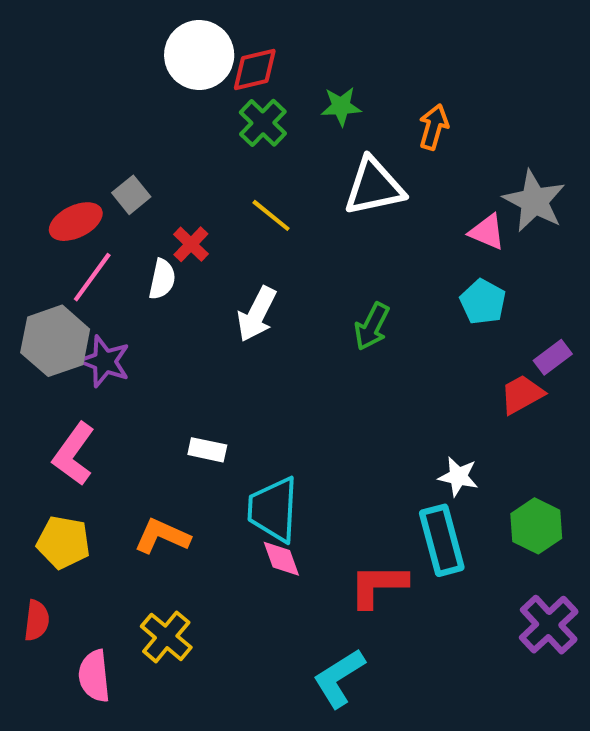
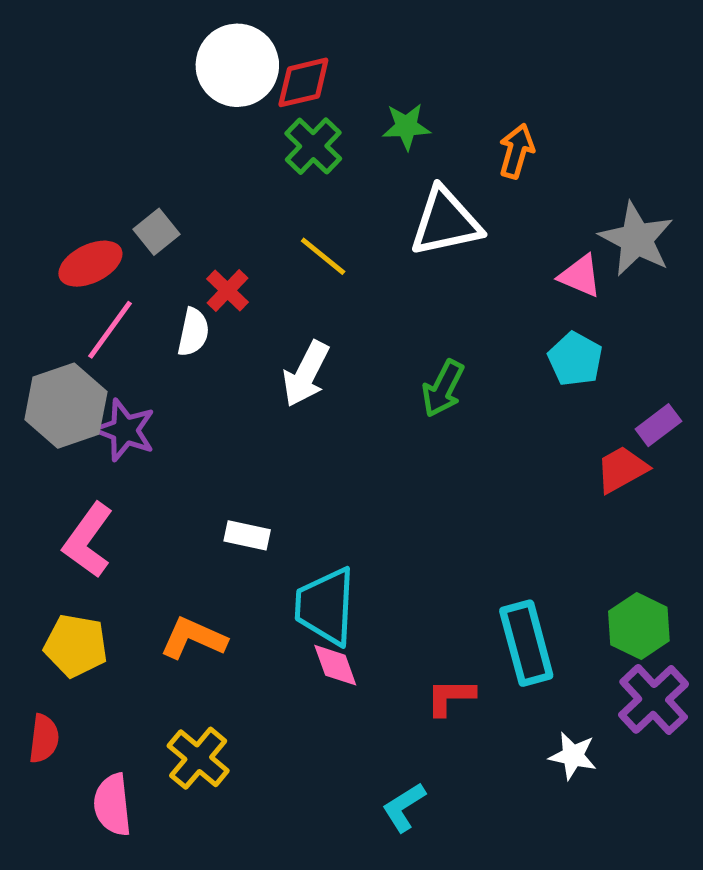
white star: (458, 477) -> (573, 756), moved
red L-shape: (378, 586) -> (450, 697), size x0.7
purple cross: (549, 625) -> (654, 699), moved
cyan L-shape: (339, 678) -> (404, 807), size x0.7

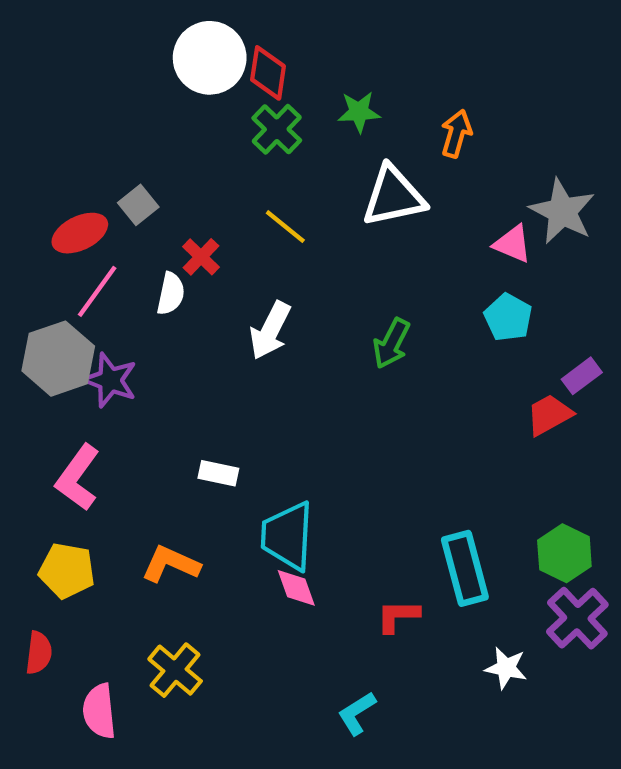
red diamond: (303, 82) -> (268, 73), turned -68

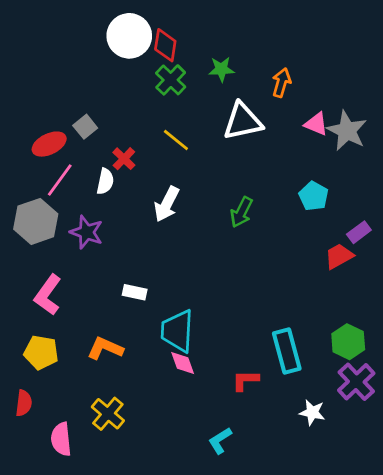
pink triangle: (513, 244) -> (316, 124), moved
purple star: (110, 380) -> (87, 232), moved

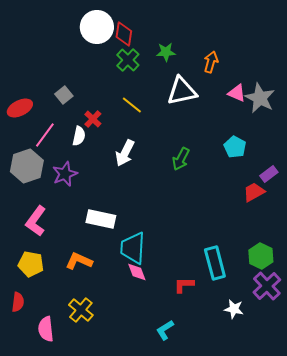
red ellipse: (49, 144) -> (20, 108), moved
purple star: (87, 232) -> (65, 174), turned 30
white rectangle: (135, 292) -> (101, 219), size x1.6

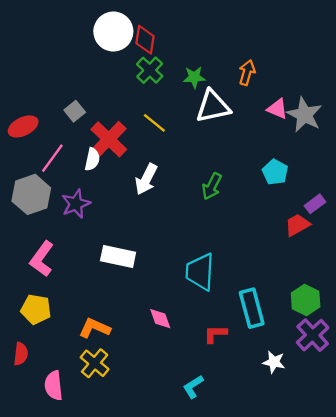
green star: (166, 52) -> (194, 77), moved
red cross: (93, 119) -> (109, 139), size x1.8
cyan trapezoid: (133, 248) -> (200, 272), moved
orange L-shape: (79, 261) -> (95, 328), moved

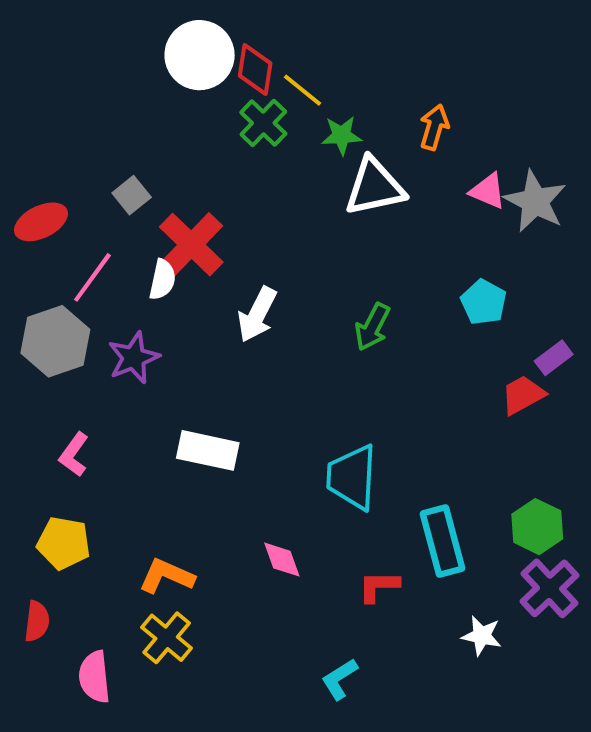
yellow line: (154, 123) -> (302, 90), moved
pink L-shape: (42, 259) -> (74, 455), size x0.7

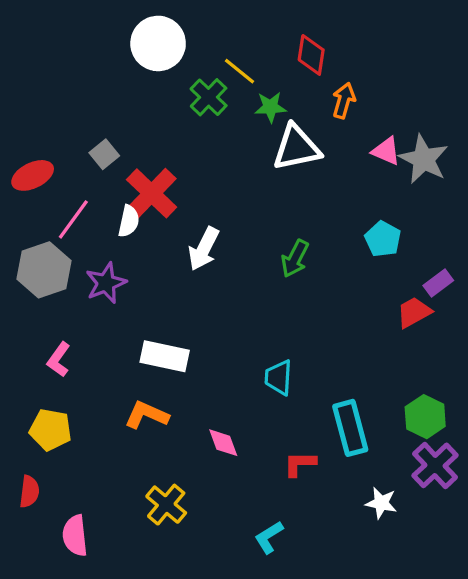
red diamond: (255, 70) -> (311, 55), moved
cyan trapezoid: (352, 477) -> (279, 377), size x0.7
orange L-shape: (167, 576) -> (147, 415), moved
yellow cross: (167, 638) -> (166, 505), moved

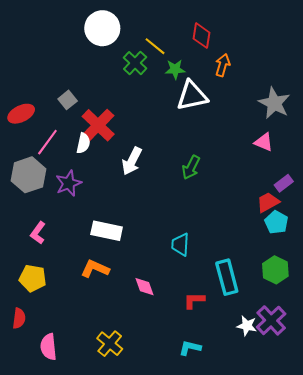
pink triangle: (386, 151) -> (264, 142), moved
cyan pentagon: (383, 239) -> (276, 222), moved
purple cross: (435, 465) -> (271, 320), moved
yellow cross: (166, 505) -> (110, 344), moved
cyan L-shape: (269, 537) -> (190, 348), moved, turned 45

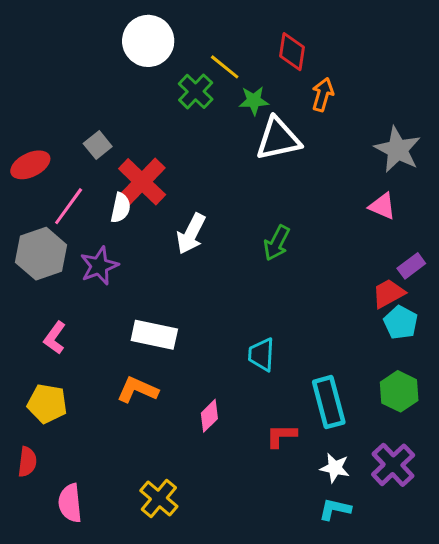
pink diamond: (145, 287) -> (209, 416), turned 65
white star: (247, 326) -> (335, 468), moved
cyan L-shape: (190, 348) -> (335, 509), moved

